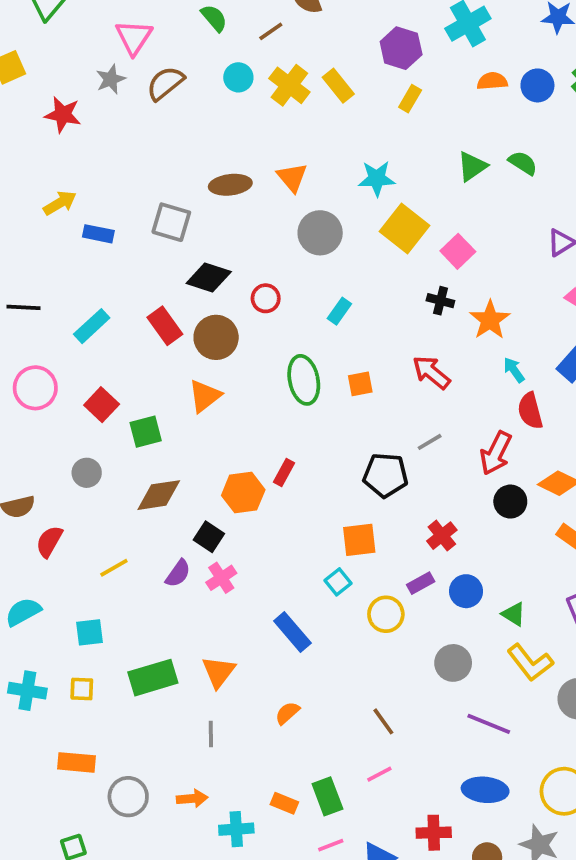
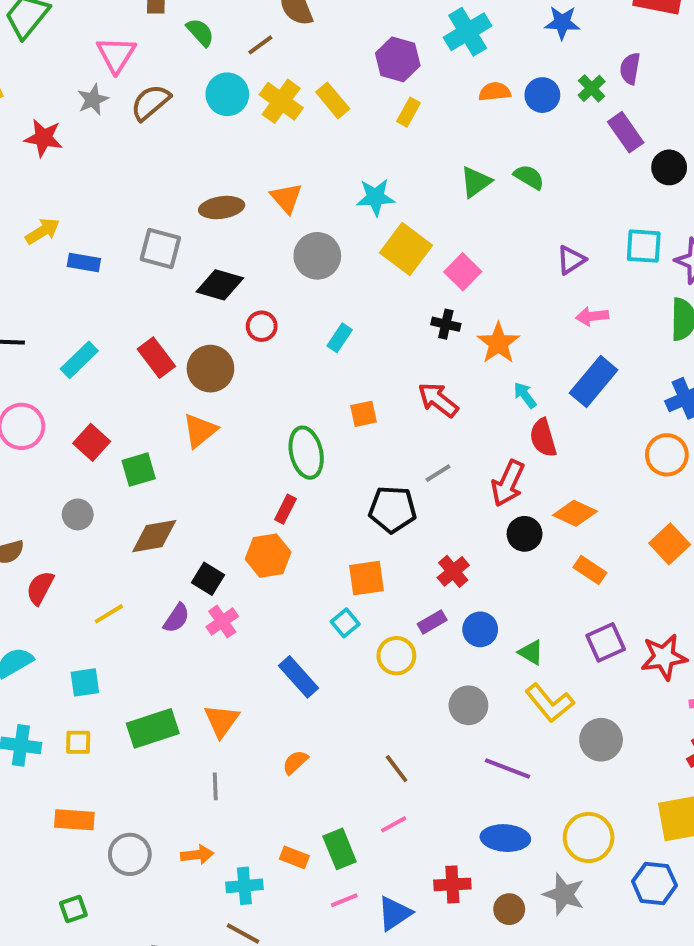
cyan circle: (238, 77) -> (227, 94), size x1.4
black diamond: (209, 277) -> (220, 285), moved
green ellipse: (304, 380) -> (306, 453), moved
orange hexagon: (243, 493) -> (268, 556), moved

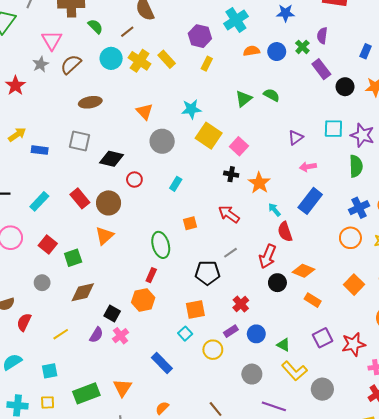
red star: (43, 138) -> (15, 86), turned 30
brown ellipse: (222, 208) -> (90, 102), moved

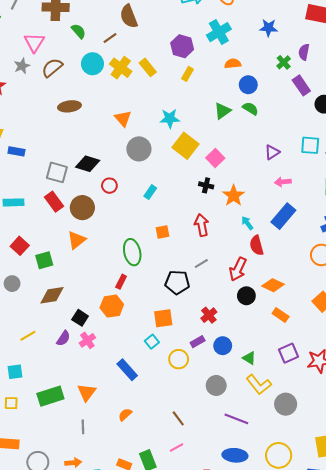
blue circle: (277, 52) -> (248, 85), moved
gray square: (79, 141) -> (57, 172), moved
cyan rectangle: (39, 201) -> (14, 202), turned 42
red arrow: (229, 214) -> (202, 225), turned 40

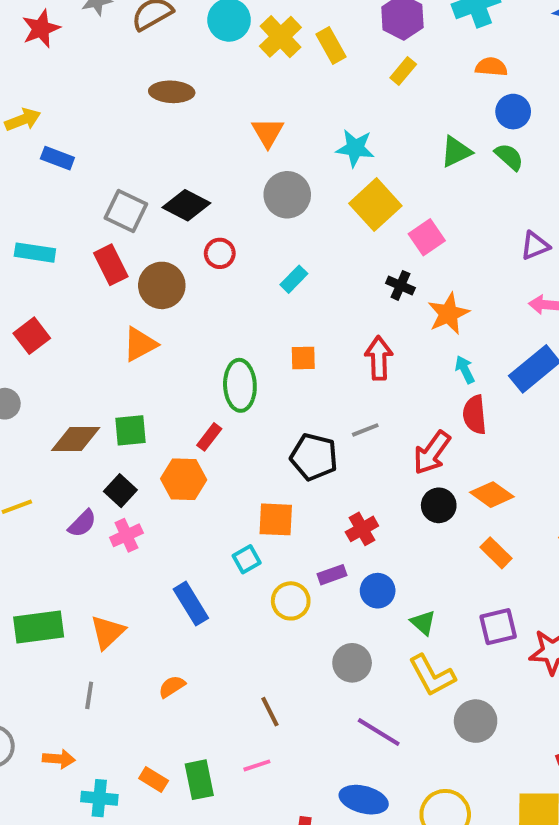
green square: (44, 260) -> (130, 430), moved

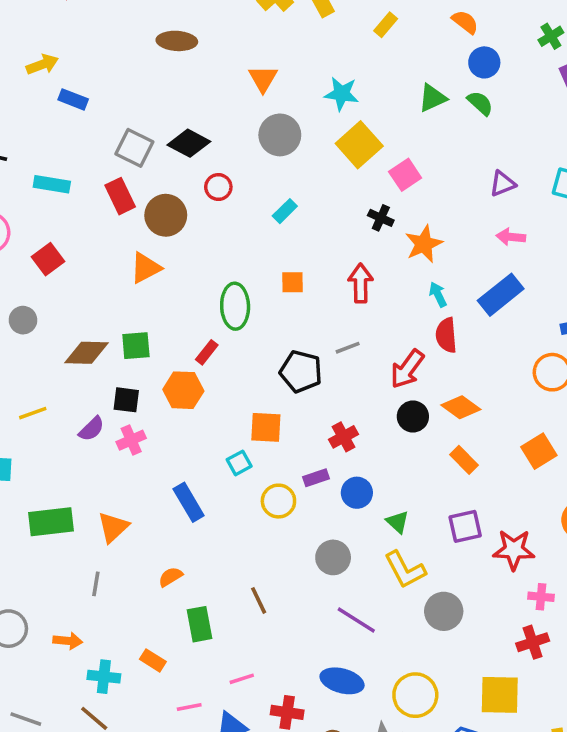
orange semicircle: (491, 67) -> (465, 22), turned 32
black square: (120, 491) -> (126, 400), turned -36
pink line: (257, 765) -> (242, 679), moved
green rectangle: (199, 780) -> (199, 624), moved

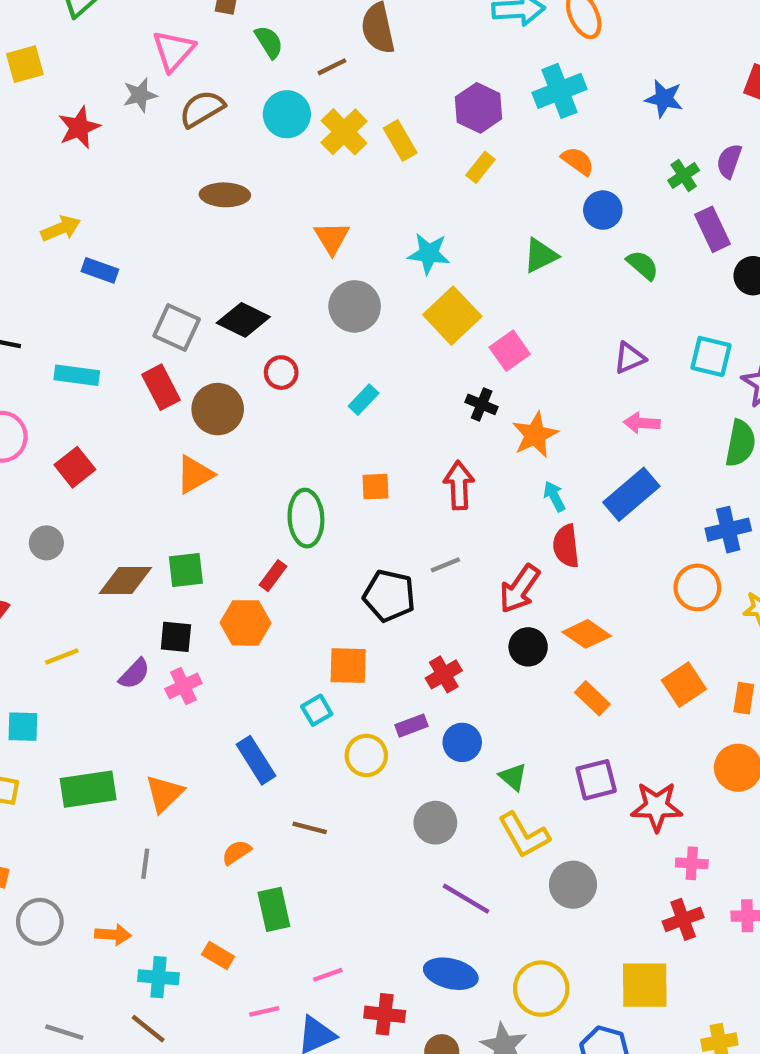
green semicircle: (480, 103) -> (642, 265), moved
brown line: (259, 600) -> (310, 828), moved, turned -48

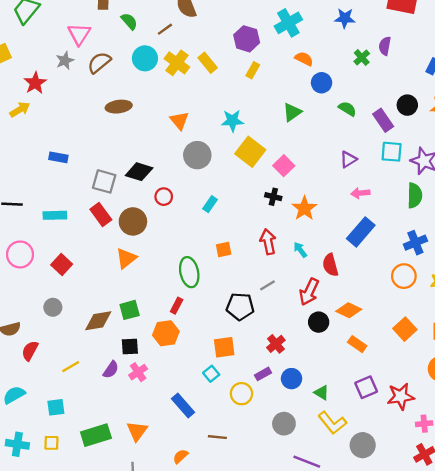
yellow arrow: (61, 229) -> (20, 110), moved
purple rectangle: (712, 229) -> (383, 120), moved
cyan arrow: (554, 496) -> (300, 250), moved

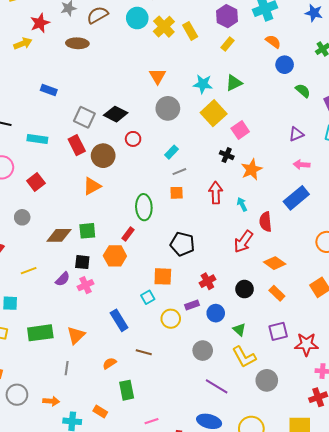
brown ellipse: (119, 107) -> (77, 43), moved
green triangle: (292, 112) -> (234, 83), moved
gray line: (268, 285) -> (179, 172), moved
black circle: (319, 322) -> (245, 289), moved

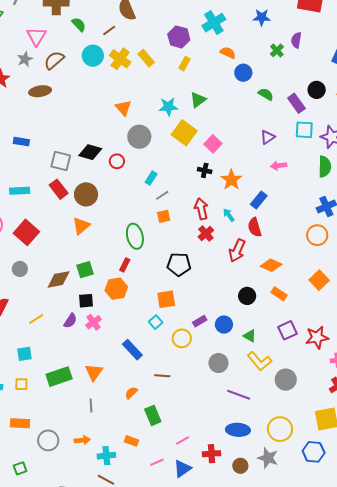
red circle: (133, 139) -> (117, 161), moved
red square: (36, 182) -> (26, 232), size x1.4
blue rectangle: (296, 198) -> (259, 200), moved, size x0.7
red cross: (207, 281) -> (206, 234), moved

